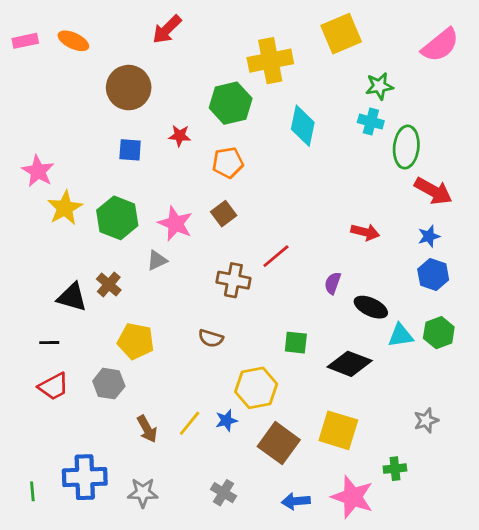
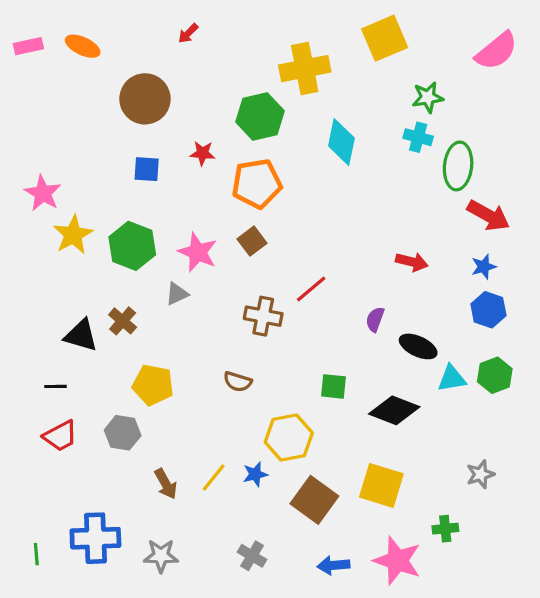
red arrow: (167, 29) -> (188, 33), size x0.6
orange pentagon: (228, 163) -> (257, 184), size x1.4

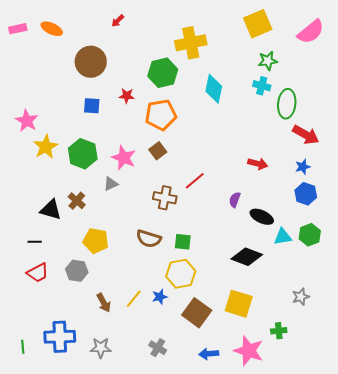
yellow square: (385, 38) -> (258, 24), moved
brown semicircle: (238, 382) -> (149, 239), size x1.4
green square: (333, 386) -> (183, 242), moved

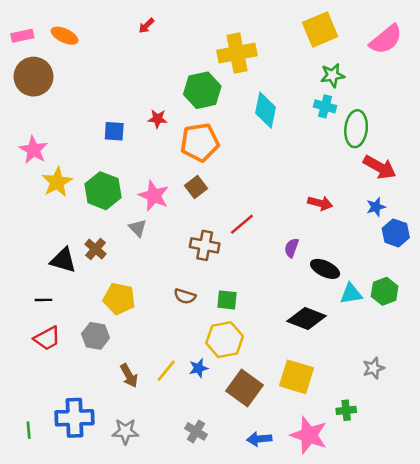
brown circle: (91, 62) -> (33, 77), moved
gray triangle: (111, 184) -> (138, 228), turned -49
blue hexagon: (306, 194) -> (396, 233), moved
brown semicircle: (149, 239) -> (185, 296), size x0.7

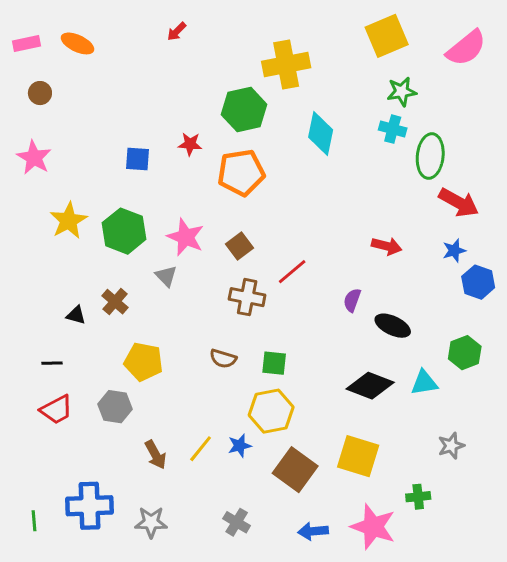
brown circle: (33, 77) -> (40, 93), size x0.5
pink star: (33, 150) -> (34, 158), moved
brown square: (196, 187) -> (240, 246), moved
black triangle: (63, 260) -> (76, 315), size x0.6
cyan triangle: (351, 294) -> (424, 383), moved

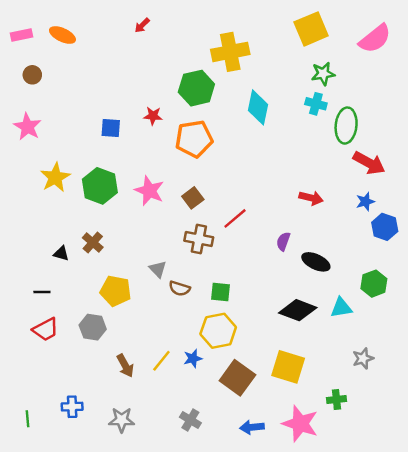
gray triangle: (166, 276) -> (158, 269), moved
blue cross: (90, 506) -> (72, 407), size x0.6

